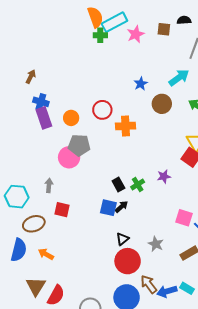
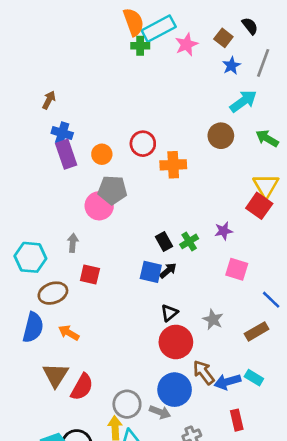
black semicircle: (184, 20) -> (250, 26), turned 56
brown square: (164, 29) -> (223, 38), turned 32
blue star: (141, 84) -> (231, 66), moved
pink square: (184, 218) -> (237, 269), moved

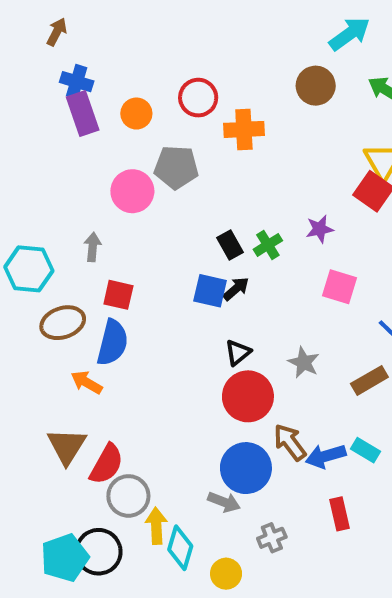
gray pentagon: (112, 190) -> (176, 167), moved
blue semicircle: (33, 327) -> (112, 343), moved
gray circle: (127, 404) -> (128, 496), moved

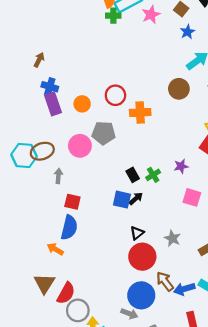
cyan hexagon: (29, 269) -> (24, 156), moved
brown ellipse: (63, 323) -> (42, 151), moved

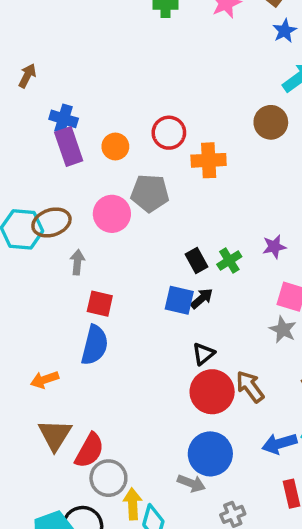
brown arrow: (39, 60) -> (27, 76), moved
gray star: (172, 238) -> (283, 330), moved
orange arrow: (55, 249) -> (45, 380), moved, turned -49
brown arrow: (165, 281) -> (250, 387), moved

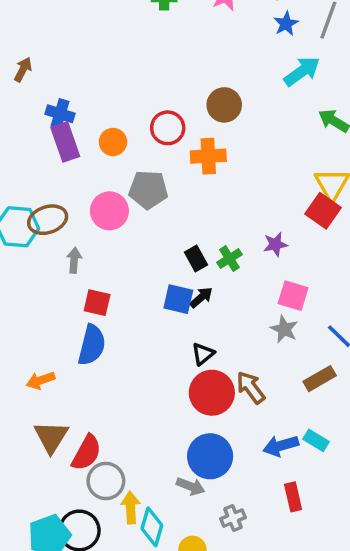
brown circle: (271, 122) -> (224, 105), moved

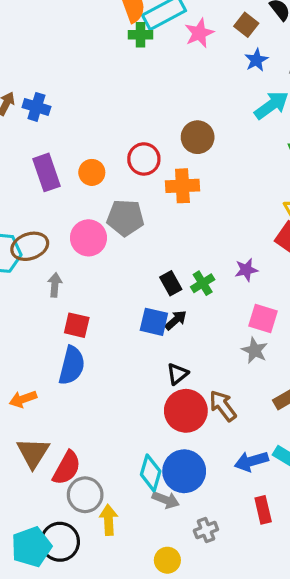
blue cross: (60, 114) -> (36, 107), moved
cyan diamond: (152, 527) -> (151, 473), moved

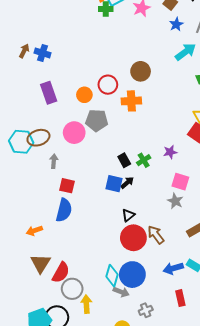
orange circle: (92, 172) -> (84, 95), moved

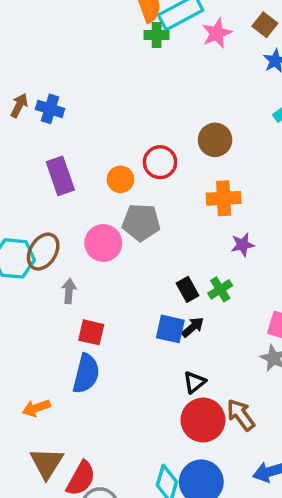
orange cross: (131, 101) -> (224, 198), moved
brown ellipse: (38, 138) -> (43, 252), turned -40
purple star: (170, 152) -> (243, 245), moved

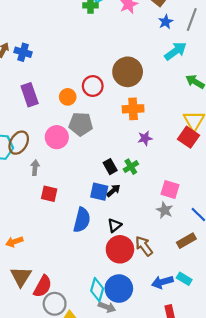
brown circle: (215, 140) -> (128, 72), size x1.4
blue semicircle: (86, 374) -> (82, 220), moved

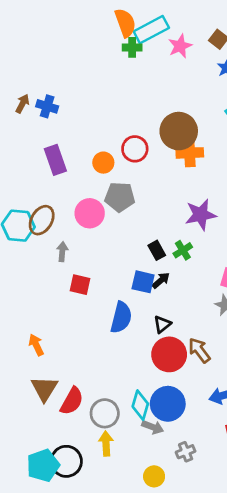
orange cross: (133, 109) -> (190, 153), moved
purple star: (145, 138) -> (201, 215), size x1.6
orange arrow: (14, 242) -> (36, 345), turned 84
gray circle: (55, 304) -> (105, 413), moved

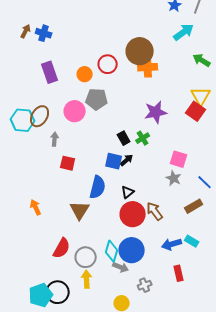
brown triangle: (44, 389) -> (80, 210), moved

